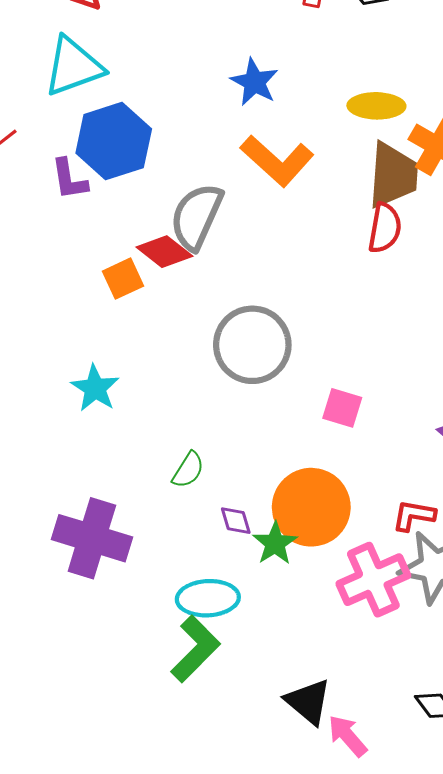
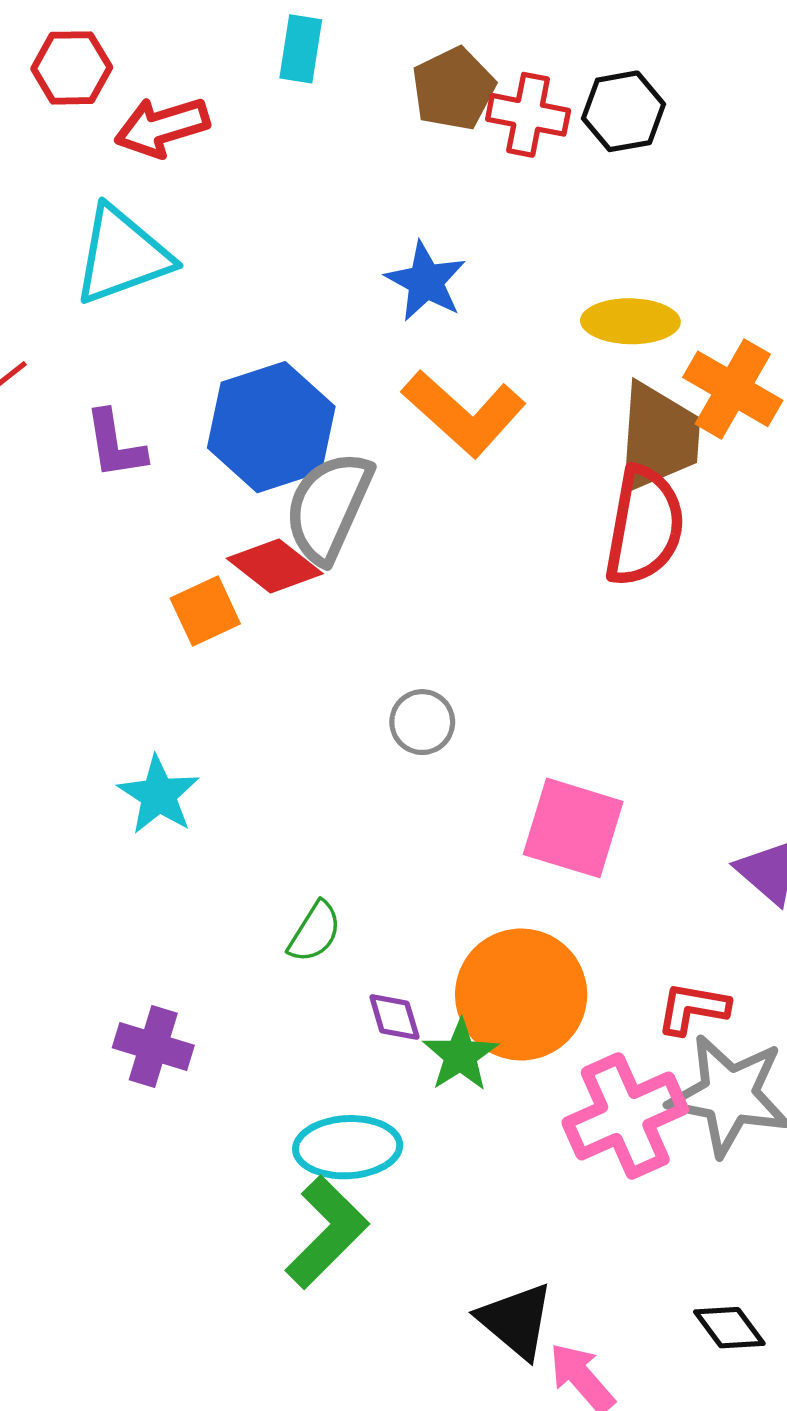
blue hexagon: (114, 141) -> (271, 427), moved
red semicircle: (385, 228) -> (644, 526), size x1.4
gray circle: (252, 345) -> (422, 722), size x0.5
pink square: (342, 408) -> (573, 828), size x1.5
purple cross: (92, 538) -> (153, 1047), size x0.6

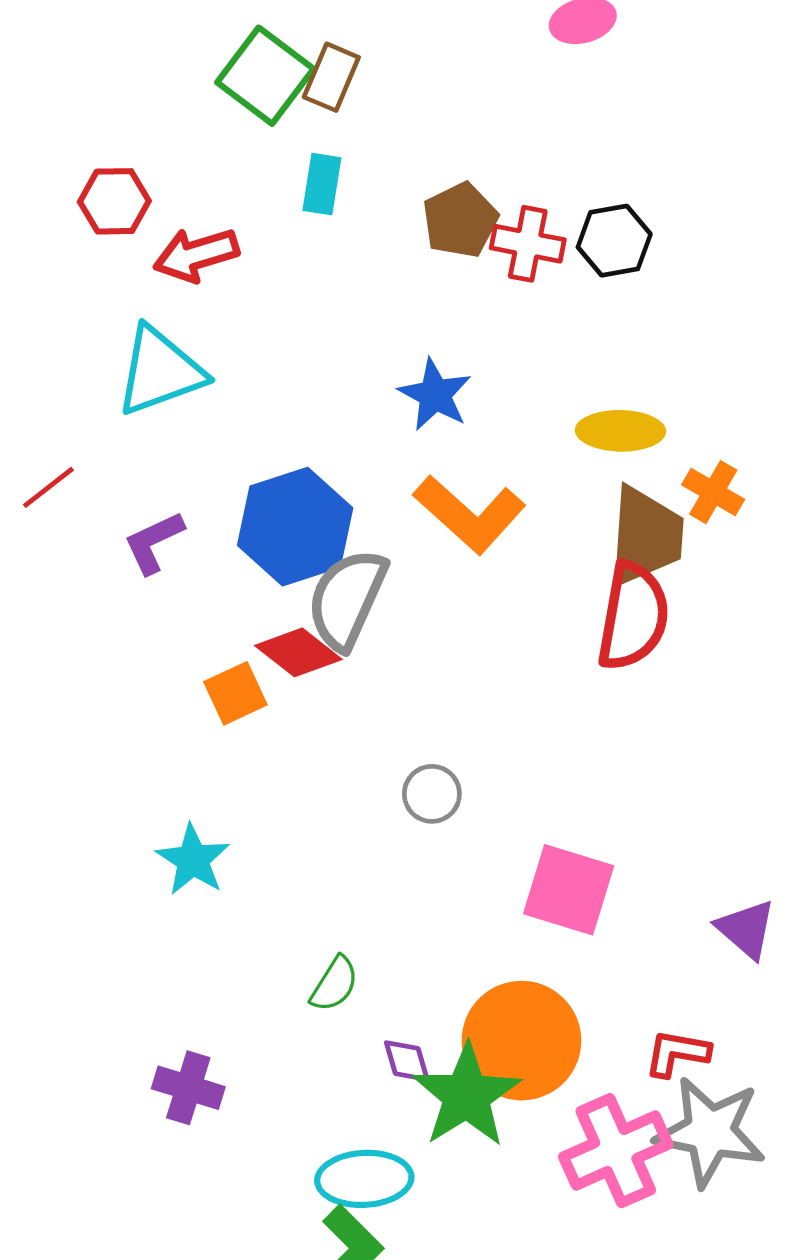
orange cross: (733, 389) -> (713, 492), size x0.7
purple L-shape: (115, 444) -> (154, 542), turned 74
green star: (460, 1055) -> (466, 1096), size x1.6

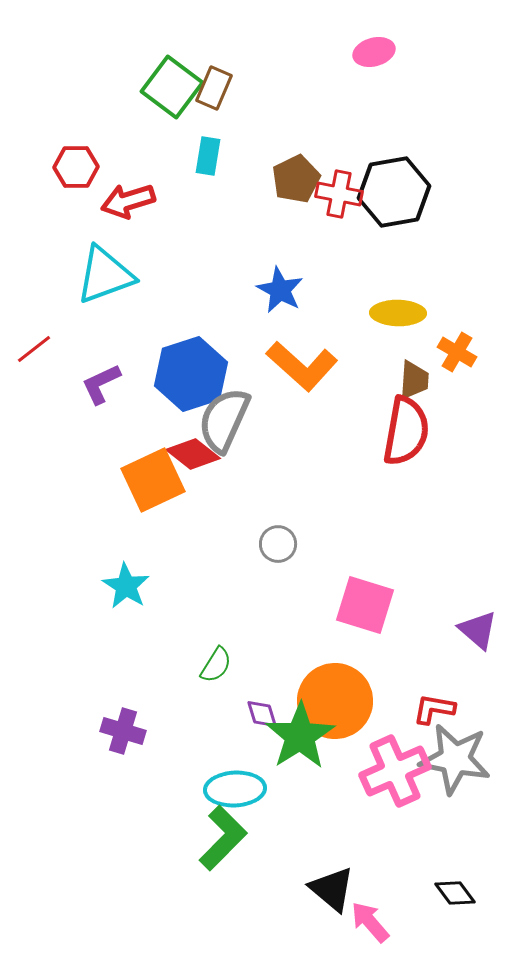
black hexagon: (614, 241) -> (394, 192), size x1.5
brown trapezoid: (646, 536) -> (414, 380), size x0.6
orange square: (235, 693) -> (153, 480), size x1.6

